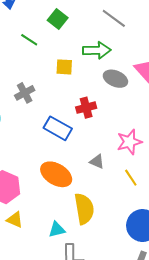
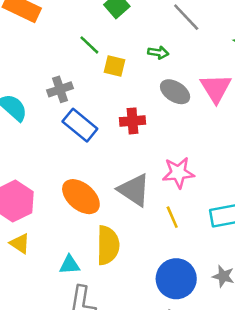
green line: (29, 40) -> (89, 45), moved
green arrow: (97, 50) -> (158, 53), size x0.6
blue rectangle: (58, 128) -> (80, 125), moved
gray triangle: (97, 162) -> (134, 190), size x1.8

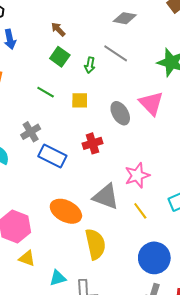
green arrow: (158, 53) -> (90, 65), moved, turned 105
yellow square: (114, 66) -> (80, 100), moved
gray ellipse: (175, 92) -> (120, 113), turned 40
cyan triangle: (70, 265) -> (58, 278), moved

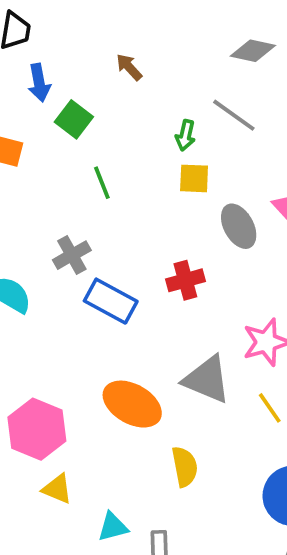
green square: (60, 57) -> (74, 119), moved
green line: (46, 92) -> (102, 183), turned 36
yellow square: (80, 100) -> (194, 178), moved
yellow semicircle: (95, 244) -> (185, 467), size x0.7

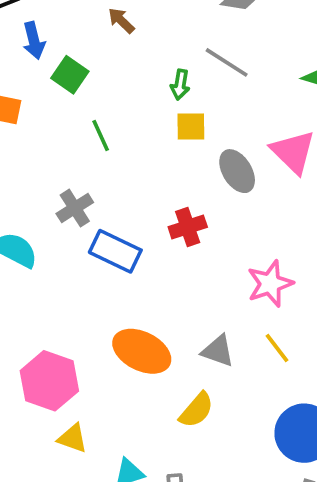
gray triangle: (207, 379) -> (218, 351), moved, size x0.7
yellow semicircle: (185, 467) -> (196, 410), turned 54

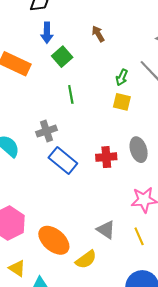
gray ellipse: (237, 171) -> (139, 150), moved
orange ellipse: (142, 351) -> (54, 240), moved
yellow triangle: (72, 438) -> (17, 268), moved

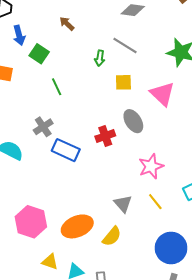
yellow square: (122, 102) -> (123, 82), moved
gray triangle: (106, 230) -> (123, 204), turned 30
orange ellipse: (54, 240) -> (77, 226), turned -48

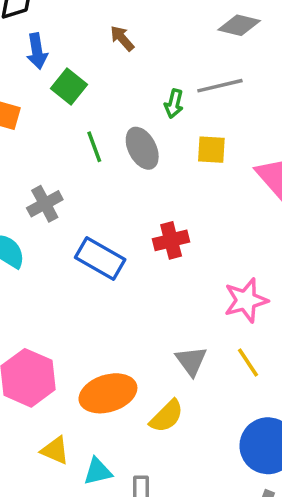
gray line: (125, 45) -> (220, 86), turned -50
gray ellipse: (133, 121) -> (142, 148), moved
gray cross: (43, 127) -> (45, 204), moved

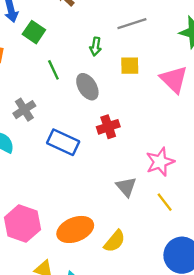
green arrow: (174, 104) -> (96, 47), moved
gray ellipse: (142, 148) -> (87, 87), moved
gray triangle: (191, 361) -> (126, 187), moved

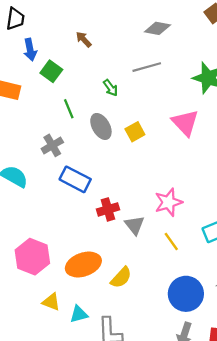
green arrow: (96, 47) -> (111, 88), turned -48
yellow square: (130, 66) -> (135, 132), moved, turned -30
gray cross: (24, 110) -> (52, 145), moved
red cross: (108, 127) -> (108, 209), moved

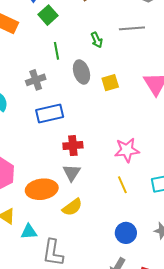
blue rectangle: (75, 179) -> (50, 114), turned -52
gray triangle: (135, 225) -> (72, 173), moved
blue circle: (186, 294) -> (126, 233), size x0.7

